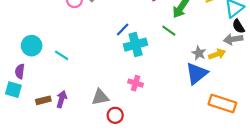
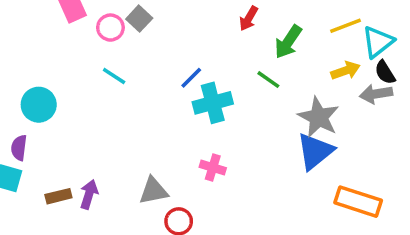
gray star: (199, 53) -> (319, 117), size x1.6
yellow arrow: (217, 54) -> (346, 71), moved
cyan line: (62, 55) -> (114, 76), moved

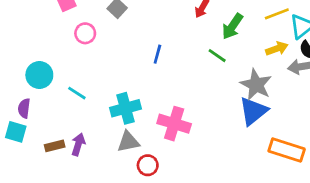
pink circle: (110, 28) -> (85, 33), moved
cyan line: (114, 76) -> (77, 93), moved
blue line: (191, 78) -> (157, 54), turned -30
cyan cross: (213, 103) -> (125, 108), moved
pink cross: (213, 167) -> (174, 124), size x1.6

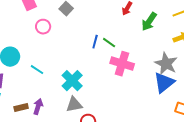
green line: (217, 56) -> (109, 43), moved
cyan cross: (125, 108) -> (72, 81), turned -30
pink cross: (174, 124) -> (122, 64), moved

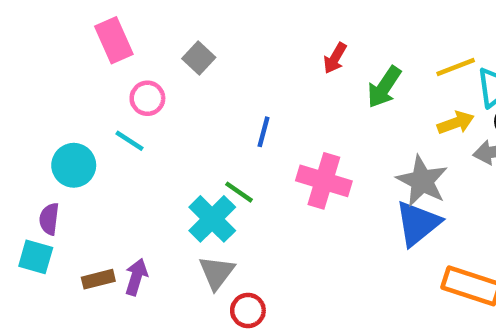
green line: (109, 43) -> (239, 192), moved
cyan line: (37, 70) -> (130, 141), moved
gray triangle: (74, 105) -> (217, 272), turned -42

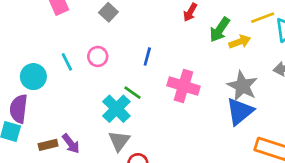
pink circle: (147, 98) -> (98, 56), moved
yellow arrow: (456, 123) -> (240, 42), moved
cyan line: (130, 141) -> (67, 62), turned 30
purple semicircle: (49, 219) -> (19, 109), size x1.5
purple arrow: (136, 277) -> (71, 144), turned 125

